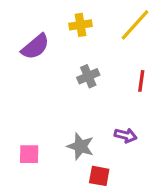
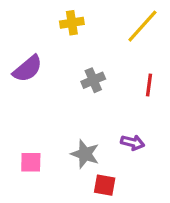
yellow cross: (80, 25) -> (72, 23), moved
purple semicircle: (35, 47) -> (28, 69), moved

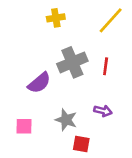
purple semicircle: (28, 69) -> (39, 83), moved
gray cross: (93, 80) -> (72, 62), size x1.6
red line: (149, 85) -> (106, 66), moved

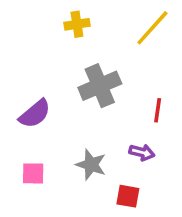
red line: (106, 66) -> (158, 110), moved
purple semicircle: (39, 83) -> (35, 114), moved
red square: (81, 144) -> (128, 196), moved

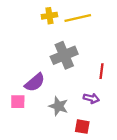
yellow line: (152, 28) -> (78, 18), moved, turned 35
purple semicircle: (35, 114) -> (35, 82), moved
pink square: (33, 173) -> (18, 102), moved

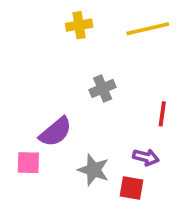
yellow line: (78, 18) -> (148, 29), moved
gray cross: (64, 55) -> (103, 88), size x0.6
red square: (82, 127) -> (131, 188), moved

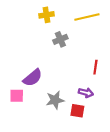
gray cross: (103, 88) -> (60, 39), moved
gray star: (94, 170) -> (55, 100), turned -30

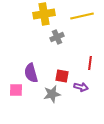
yellow cross: (46, 15) -> (44, 14), size x1.5
purple semicircle: (33, 78) -> (31, 73), turned 114
red square: (77, 111) -> (62, 76), moved

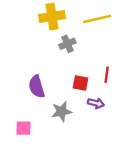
red square: (62, 76) -> (80, 83), moved
pink square: (16, 90) -> (24, 128), moved

